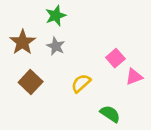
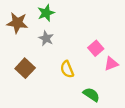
brown star: (23, 42) -> (17, 23), moved, turned -30
yellow semicircle: (81, 83) -> (67, 69), turned -70

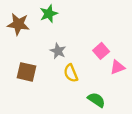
gray star: (46, 38) -> (58, 51), moved
brown square: (25, 68) -> (27, 72), turned -30

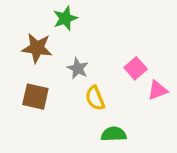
brown star: (18, 24) -> (37, 48), moved
green semicircle: (96, 100) -> (114, 134), moved, turned -36

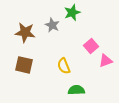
green star: (65, 18) -> (72, 13), moved
gray star: (78, 68) -> (52, 25), moved

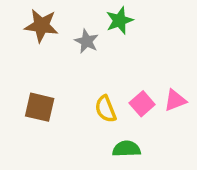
brown star: (25, 32) -> (41, 26), moved
pink square: (91, 46) -> (142, 104), moved

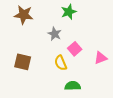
gray star: (87, 41) -> (55, 34), moved
pink square: (142, 104) -> (75, 49), moved

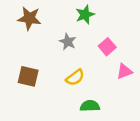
pink square: (75, 49) -> (107, 47), moved
yellow semicircle: (61, 63) -> (75, 78), turned -105

